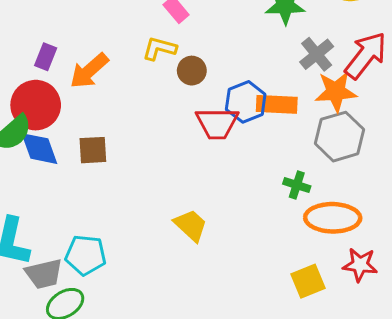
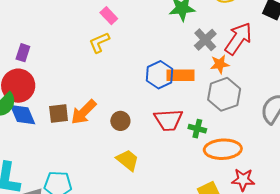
yellow L-shape: (159, 49) -> (99, 42), turned -35
orange arrow: (89, 71) -> (84, 112), moved
brown circle: (192, 71) -> (120, 121), moved
orange star: (336, 92) -> (220, 64), size x0.7
red trapezoid: (217, 123) -> (168, 120), moved

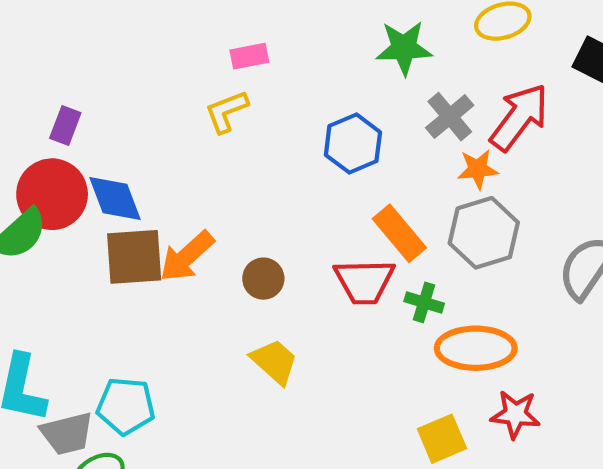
pink rectangle: (109, 16) -> (249, 56), turned -60
blue hexagon: (159, 75) -> (353, 144), moved
orange rectangle: (180, 75) -> (399, 233), moved, turned 48
brown square: (59, 114) -> (134, 257), size x1.4
blue diamond: (23, 115) -> (115, 199), moved

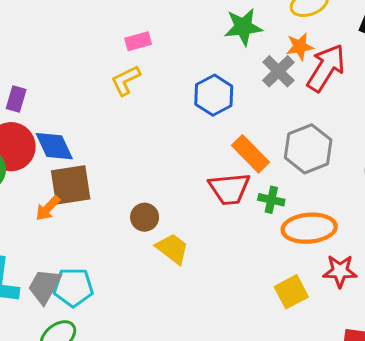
orange star: (478, 169) -> (300, 46), moved
orange arrow: (187, 256) -> (48, 208), moved, size x0.7
brown circle: (263, 279) -> (145, 217), moved
gray trapezoid: (67, 434) -> (44, 286), moved, turned 138

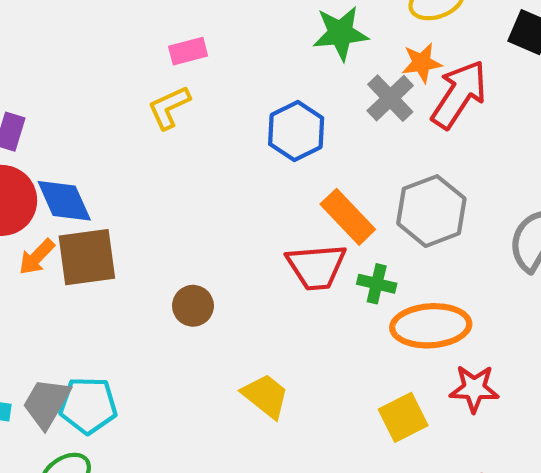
orange arrow: (48, 208) -> (37, 257), moved
yellow trapezoid: (172, 249) -> (266, 396), moved

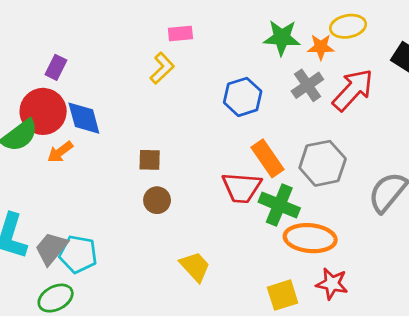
orange star: (422, 63) -> (321, 47), moved
yellow L-shape: (169, 107) -> (162, 68), turned 152
brown square: (87, 257) -> (150, 160), moved, size x0.6
green cross: (377, 284) -> (279, 205), size x1.6

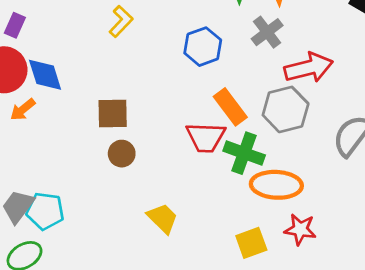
red arrow: (353, 90) -> (309, 68), moved, turned 36
brown square: (150, 160) -> (113, 114), size x1.4

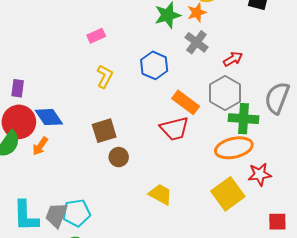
yellow L-shape: (121, 21) -> (105, 76), moved
red arrow: (309, 68) -> (233, 59), size x0.6
green cross: (244, 153) -> (244, 119), moved
yellow square: (251, 243) -> (228, 194), size x1.4

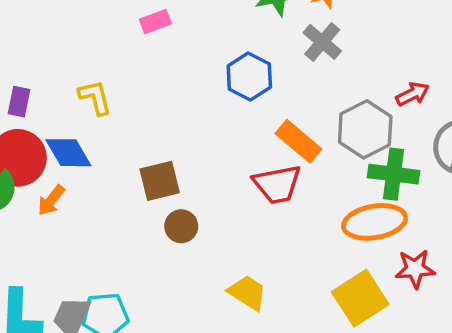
red arrow: (233, 59) -> (413, 94), moved
yellow L-shape: (105, 76) -> (95, 97), moved, turned -45

